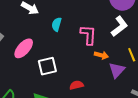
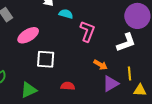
cyan semicircle: (57, 24) -> (66, 14), moved, turned 72
pink L-shape: (88, 35) -> (87, 31), moved

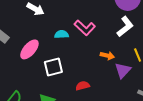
cyan semicircle: (66, 14) -> (62, 34), moved
pink L-shape: (87, 31) -> (85, 28), turned 130

